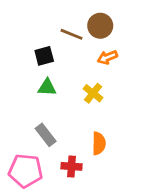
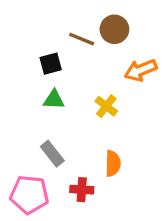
orange arrow: (107, 57) -> (141, 70), moved, size x1.4

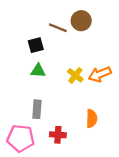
orange arrow: (141, 70) -> (100, 74), moved
gray rectangle: (52, 154) -> (37, 109), turned 42
orange semicircle: (113, 163) -> (92, 118), moved

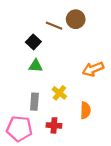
black square: (36, 45) -> (33, 42), turned -32
yellow cross: (75, 75) -> (59, 93), moved

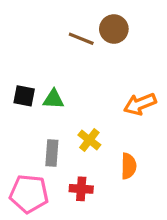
black square: (33, 42) -> (24, 96), moved, turned -32

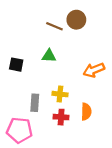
green triangle: (53, 99) -> (49, 56), moved
yellow cross: (89, 140) -> (60, 94), turned -32
red cross: (81, 189) -> (61, 117), moved

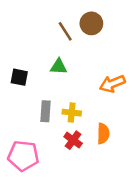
brown line: (54, 26) -> (65, 31), turned 35
gray rectangle: (35, 103) -> (46, 111), moved
red cross: (61, 117) -> (73, 140), turned 32

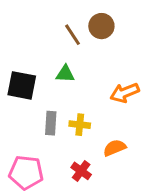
black square: (19, 77) -> (22, 85), size x1.5
orange semicircle: (103, 134) -> (115, 148), turned -114
red cross: (73, 140) -> (81, 171), moved

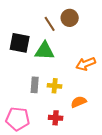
green triangle: (65, 74) -> (45, 51), size x1.5
black square: (22, 85) -> (20, 43), moved
red cross: (81, 171) -> (56, 118), turned -32

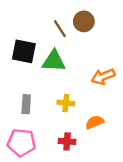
gray rectangle: (35, 85) -> (26, 104), moved

